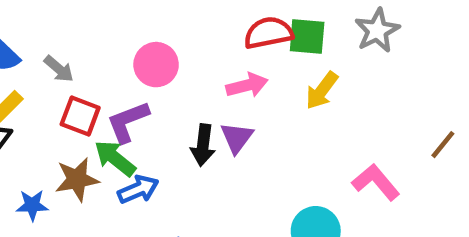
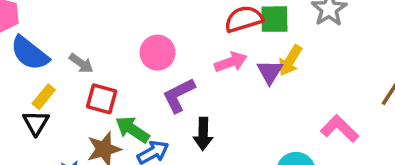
purple L-shape: (128, 122) -> (179, 95), moved
purple triangle: (237, 138) -> (270, 72), moved
black arrow: (203, 145) -> (203, 134), moved

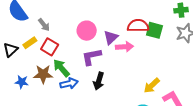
yellow arrow: (290, 60) -> (152, 86), moved
purple triangle: (270, 72) -> (111, 37), moved
yellow rectangle: (44, 97) -> (30, 43), moved

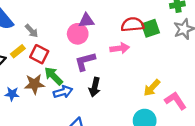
green square: (154, 30) -> (151, 28), turned -30
purple triangle: (111, 37) -> (86, 21), moved, turned 42

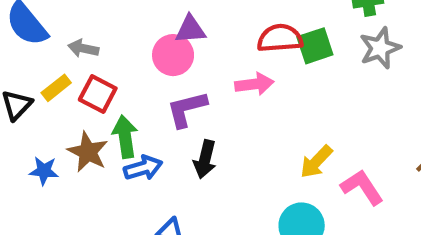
gray arrow: (32, 31) -> (83, 48), turned 144
green arrow: (54, 76) -> (125, 137), turned 36
brown star: (34, 84) -> (88, 152), turned 30

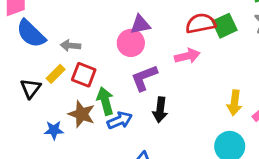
yellow arrow: (316, 162) -> (234, 103), turned -30

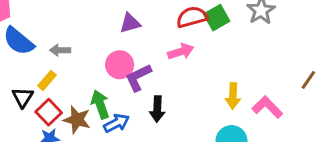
pink circle: (131, 43) -> (120, 65), moved
red square: (84, 75) -> (49, 112), moved, turned 30

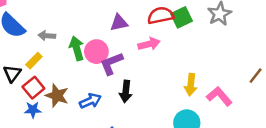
purple triangle: (130, 23) -> (119, 23), moved
green arrow: (100, 104) -> (77, 48), moved

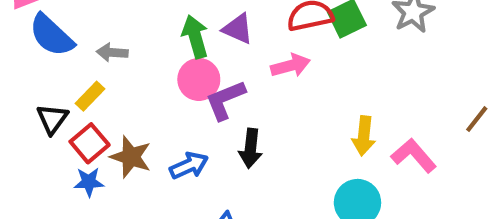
purple triangle: (119, 23) -> (238, 29), turned 36
green arrow: (77, 48) -> (195, 37), moved

